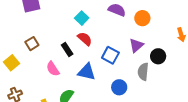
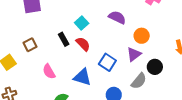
orange circle: (142, 18) -> (142, 36), moved
black rectangle: (67, 49) -> (64, 39), moved
gray semicircle: (143, 72) -> (139, 81), turned -150

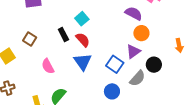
purple semicircle: (117, 17) -> (134, 13), moved
brown square: (30, 45) -> (30, 39), turned -32
blue square: (107, 62) -> (115, 64), moved
blue triangle: (82, 77) -> (83, 62), moved, turned 36

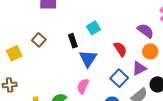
red semicircle: (83, 40) -> (120, 49), moved
blue triangle: (83, 62) -> (88, 59), moved
pink semicircle: (48, 66) -> (83, 86), moved, turned 42

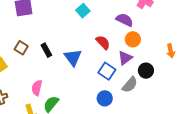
cyan square: (93, 28) -> (83, 11), moved
black rectangle: (73, 41) -> (46, 50), moved
pink semicircle: (83, 86) -> (37, 88), moved

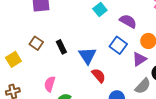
purple semicircle: (125, 20) -> (128, 21), moved
red semicircle: (103, 42) -> (99, 76), moved
blue square: (107, 71) -> (118, 45), moved

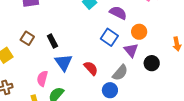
blue triangle: (87, 56) -> (64, 62), moved
purple triangle: (139, 59) -> (131, 50), turned -35
gray semicircle: (143, 86) -> (120, 73), moved

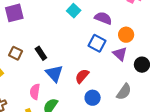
red semicircle: (91, 68) -> (82, 76), turned -91
gray semicircle: (120, 73) -> (124, 92), moved
blue circle: (110, 90) -> (93, 98), moved

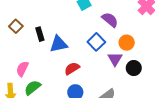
black circle: (142, 65) -> (134, 68), moved
blue triangle: (54, 73) -> (59, 44), moved, turned 42

